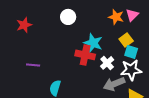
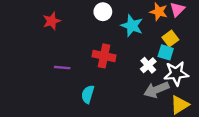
cyan star: (93, 43) -> (132, 26), moved
cyan square: (131, 52) -> (166, 52), moved
red cross: (85, 55) -> (104, 56), moved

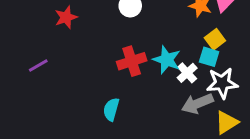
cyan star: (132, 26) -> (167, 60), moved
red cross: (104, 56) -> (132, 61), turned -30
purple line: (62, 68) -> (38, 66), moved, turned -35

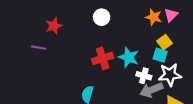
purple line: (38, 66) -> (39, 48), moved, turned 40
white cross: (187, 73) -> (144, 76), moved, turned -32

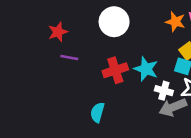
white circle: (102, 17) -> (114, 22), size x1.5
purple line: (39, 48) -> (69, 57), moved

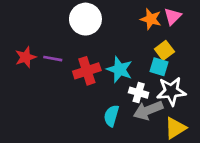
red star: (58, 32) -> (26, 57), moved
purple line: (69, 57) -> (53, 59), moved
cyan semicircle: (97, 112) -> (111, 116), moved

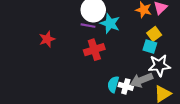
purple line: (53, 59) -> (88, 26), moved
cyan star: (120, 69) -> (110, 23), moved
white cross: (139, 93) -> (126, 86), moved

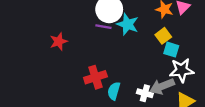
yellow square: (154, 34) -> (163, 36), moved
red cross: (94, 50) -> (95, 77), moved
cyan semicircle: (113, 84) -> (114, 91), moved

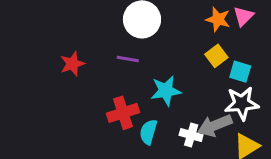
cyan star: (128, 24) -> (166, 91), moved, turned -30
purple line: (103, 27) -> (128, 59), moved
cyan square: (171, 50) -> (240, 72), moved

